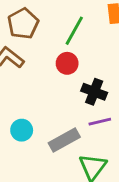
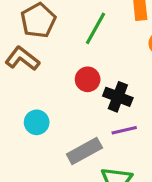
red circle: (67, 63) -> (88, 79), moved
cyan circle: (22, 130) -> (37, 122), moved

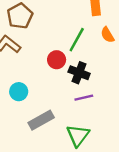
green line: (96, 28) -> (77, 40), moved
gray rectangle: (84, 151) -> (41, 120), moved

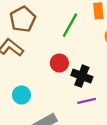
green line: (77, 40) -> (70, 25), moved

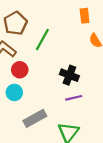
green line: (70, 25) -> (42, 39), moved
red circle: (59, 63) -> (20, 70), moved

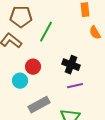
brown pentagon: (15, 23) -> (21, 17), turned 30
red circle: (20, 70) -> (33, 67), moved

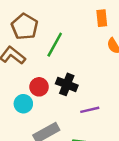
brown pentagon: (21, 17) -> (25, 27), turned 30
black cross: (71, 65) -> (67, 84), moved

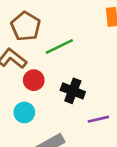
green line: (55, 45) -> (59, 46), turned 35
red circle: (39, 87) -> (34, 80), moved

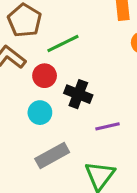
red circle: (34, 80) -> (45, 76), moved
cyan circle: (24, 112) -> (40, 113), moved

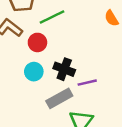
black cross: (78, 94) -> (64, 69), moved
gray rectangle: (52, 156) -> (59, 98), moved

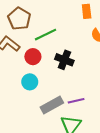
black cross: (64, 69) -> (64, 60), moved
purple line: (87, 83) -> (76, 101), moved

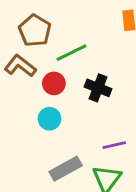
gray rectangle: (52, 105) -> (66, 169), moved

